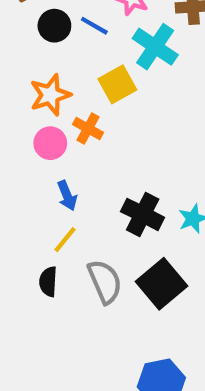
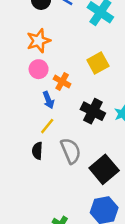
yellow square: (117, 84) -> (98, 63), moved
orange cross: (88, 128) -> (62, 82), moved
black square: (161, 284) -> (104, 169), moved

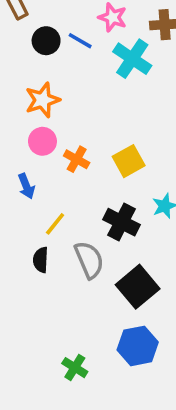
yellow square: (98, 63) -> (129, 161), moved
blue arrow: (48, 100) -> (26, 186), moved
black cross: (93, 111) -> (121, 222), moved

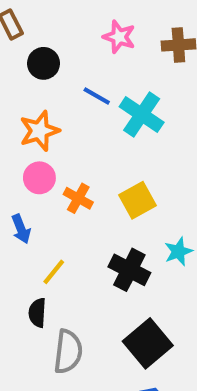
blue line: (80, 41) -> (97, 96), moved
cyan cross: (132, 59) -> (142, 114), moved
gray semicircle: (89, 260) -> (68, 352), moved, turned 30

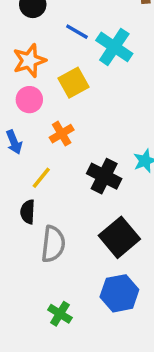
orange cross: (78, 198) -> (62, 134), moved, turned 30
yellow square: (138, 200) -> (74, 83), moved

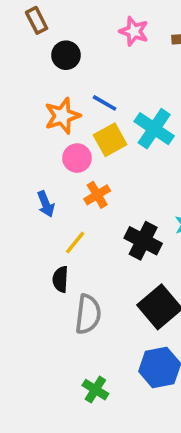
blue line: (77, 32) -> (105, 103), moved
cyan cross: (114, 47) -> (154, 129), moved
pink circle: (29, 100) -> (77, 158), moved

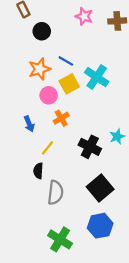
green cross: (95, 390) -> (60, 239), size x1.5

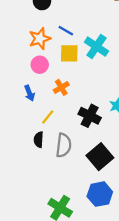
yellow square: (69, 84) -> (69, 53), turned 30
pink circle: (49, 95) -> (40, 65), moved
gray semicircle: (55, 193) -> (64, 145), moved

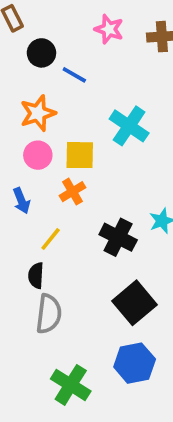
blue line: (66, 31) -> (74, 75), moved
yellow square: (69, 53) -> (80, 155), moved
gray semicircle: (64, 145) -> (49, 314), moved

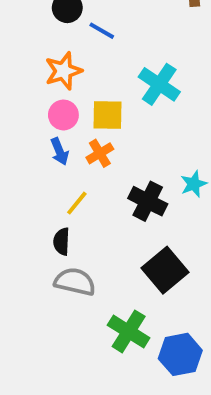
blue arrow: (21, 201) -> (60, 151), moved
gray semicircle: (49, 314) -> (75, 282), turned -84
blue hexagon: (135, 363) -> (180, 354), moved
green cross: (71, 385) -> (129, 331), moved

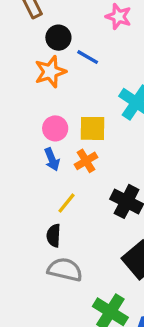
orange star: (63, 71) -> (50, 72), moved

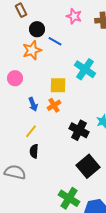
pink circle: (55, 128) -> (15, 78), moved
yellow line: (67, 203) -> (31, 131), moved
gray semicircle: (65, 270) -> (15, 172), moved

